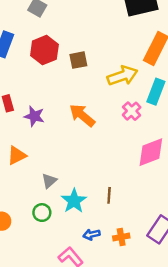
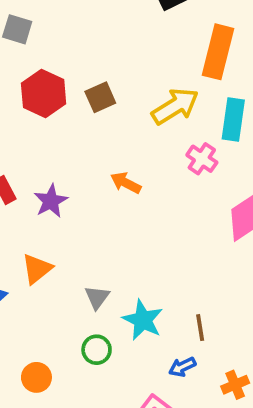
orange arrow: (82, 115) -> (126, 183), size x0.7
purple star: (34, 116) -> (51, 201), turned -30
brown line: (109, 195) -> (200, 328), moved
orange cross: (121, 237) -> (235, 385), moved

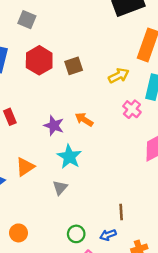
yellow arrow: (175, 106) -> (119, 76), size x0.7
purple star: (51, 201) -> (54, 126), moved, turned -30
cyan star: (143, 320) -> (69, 157), moved
green circle: (97, 350) -> (76, 234), moved

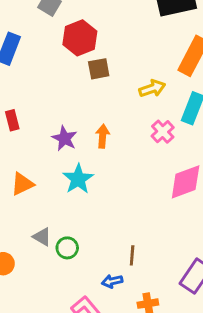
red hexagon: (39, 60) -> (80, 38), moved
orange arrow: (84, 119) -> (103, 136), turned 54
gray triangle: (60, 188) -> (42, 237), moved, turned -49
green circle: (76, 234) -> (67, 248), moved

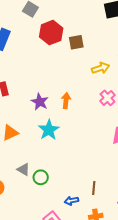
brown square: (99, 69) -> (76, 42), moved
brown line: (132, 255) -> (94, 188), moved

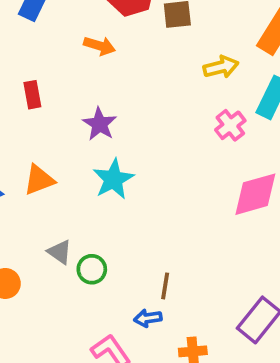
orange arrow: (66, 101) -> (100, 46), moved, turned 98
brown line: (94, 188) -> (165, 286), moved

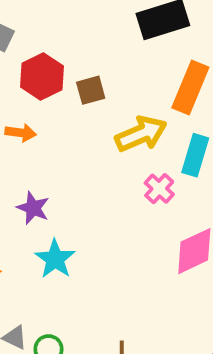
yellow arrow: (221, 67) -> (141, 134), size x1.5

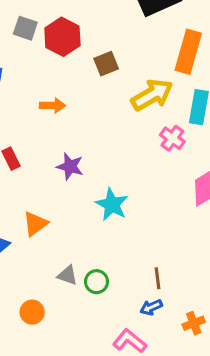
red hexagon: (42, 76) -> (62, 37), moved
cyan star: (55, 259) -> (112, 205), moved

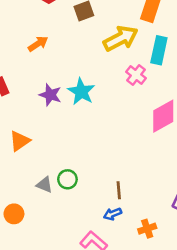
orange arrow: (52, 105) -> (38, 44), turned -36
cyan star: (112, 205) -> (81, 92), moved
green circle: (96, 282) -> (67, 179), moved

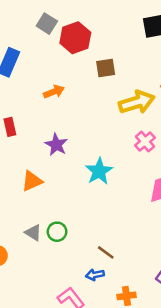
cyan star: (81, 92) -> (99, 171), moved
orange triangle: (20, 141) -> (32, 181), moved
brown line: (119, 190) -> (106, 252), turned -60

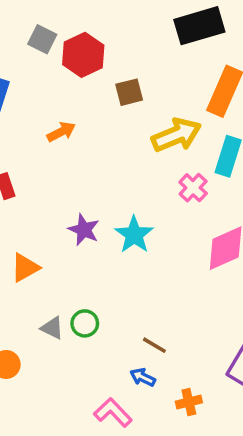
purple star: (56, 145) -> (84, 230), moved
orange triangle: (32, 181) -> (25, 268), moved
blue arrow: (95, 275) -> (143, 377), turned 42

